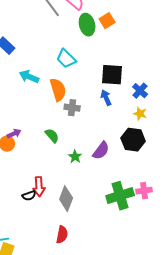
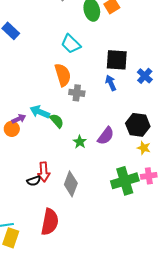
cyan arrow: (29, 77) -> (40, 112), moved
yellow star: (140, 114) -> (144, 148), moved
red semicircle: (62, 235) -> (50, 222), moved, size x1.5

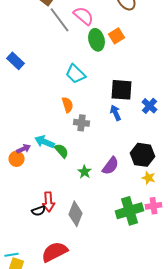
orange semicircle: (63, 75) -> (68, 105), size x0.7
red semicircle: (50, 222) -> (54, 252), turned -128

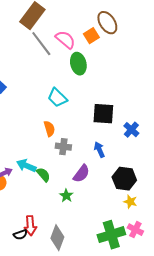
orange square: (116, 36) -> (91, 36), moved
blue arrow: (116, 113) -> (99, 150), moved
purple semicircle: (110, 166) -> (81, 174), moved
pink cross: (154, 206) -> (135, 230), turned 35

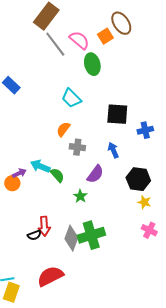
orange semicircle: (49, 129) -> (63, 129), turned -126
blue cross: (131, 130) -> (145, 130), turned 35
green cross: (111, 235) -> (91, 235), moved

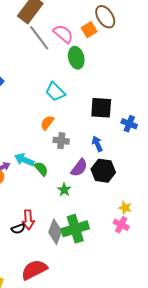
blue cross: (145, 130) -> (129, 124), turned 35
black hexagon: (138, 179) -> (103, 171), moved
yellow star: (144, 202) -> (125, 208), moved
pink cross: (149, 230) -> (121, 225), moved

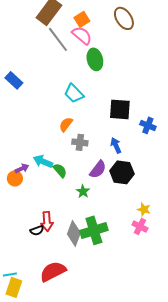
orange square: (89, 30) -> (82, 19), moved

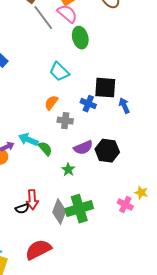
blue cross: (148, 125) -> (88, 104), moved
blue arrow: (116, 145) -> (124, 106), moved
purple semicircle: (98, 169) -> (83, 148), turned 30
yellow star: (144, 209) -> (141, 193), moved

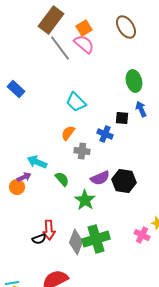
green ellipse: (80, 38) -> (134, 81), moved
black square: (105, 88) -> (122, 118), size x0.6
blue arrow: (124, 106) -> (141, 109), moved
cyan arrow: (28, 140) -> (37, 162), moved
green star: (68, 170) -> (85, 200), size x1.5

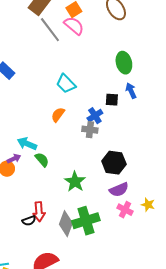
blue cross: (105, 134) -> (95, 116), turned 35
gray cross: (82, 151) -> (90, 130), moved
purple semicircle: (100, 178) -> (119, 190), moved
green semicircle: (62, 179) -> (42, 160), moved
pink cross: (142, 235) -> (125, 210), moved

